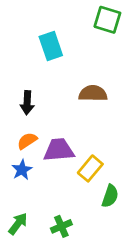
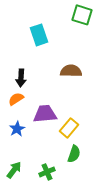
orange semicircle: (27, 141) -> (16, 99), moved
green semicircle: (110, 196) -> (74, 154), moved

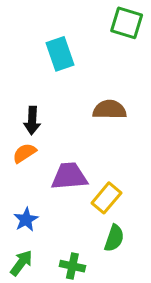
blue star: (17, 129) -> (26, 220), moved
green cross: (47, 172) -> (72, 266), turned 35

